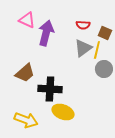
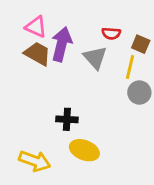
gray triangle: (83, 48) -> (95, 58), moved, turned -36
brown trapezoid: (25, 73) -> (37, 54), moved, turned -110
black cross: (50, 89) -> (67, 119), size x0.7

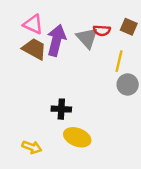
brown square: (141, 44) -> (129, 27), moved
gray triangle: (95, 58) -> (87, 38), moved
yellow arrow: (35, 161) -> (32, 147), size x0.7

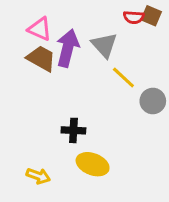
brown square: (129, 27) -> (151, 16), moved
red semicircle: (102, 30) -> (134, 17), moved
yellow line: (119, 61) -> (123, 77), moved, turned -60

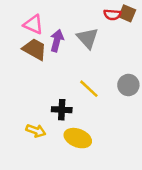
purple arrow: (68, 48) -> (57, 41), size x0.7
yellow line: (123, 77) -> (89, 89), moved
yellow arrow: (38, 176) -> (36, 131), moved

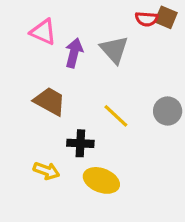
brown trapezoid: (35, 49) -> (50, 101), moved

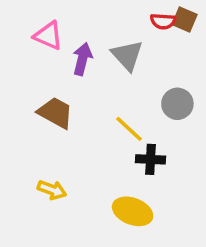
gray circle: (168, 111) -> (177, 104), moved
black cross: (80, 143) -> (150, 159), moved
yellow ellipse: (101, 180) -> (133, 211), moved

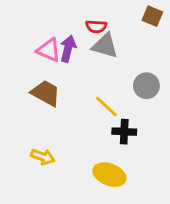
red semicircle: (163, 21) -> (96, 26), moved
pink triangle: (48, 36) -> (49, 50), moved
gray triangle: (127, 55) -> (105, 46), turned -32

